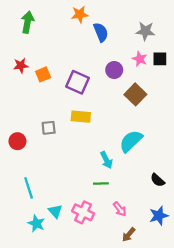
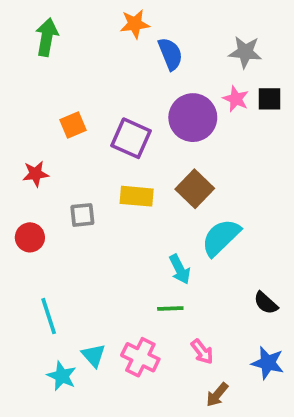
red star: (21, 66) -> (36, 174), moved
purple circle: (114, 70) -> (193, 118), size x1.6
brown square: (135, 94) -> (195, 189), moved
blue star: (159, 216) -> (268, 363), turned 30

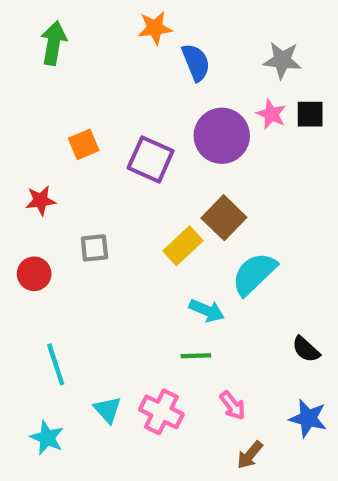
yellow rectangle: (137, 196) -> (183, 246), moved, turned -48
cyan arrow: (180, 269) -> (207, 310), turned -40
cyan star: (62, 376) -> (47, 438), moved

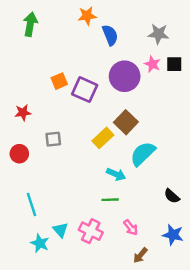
orange square: (84, 144) -> (59, 81), moved
cyan star: (47, 438) -> (40, 243), moved

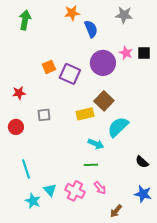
gray star: (158, 34) -> (124, 15), moved
yellow rectangle: (103, 138) -> (85, 114), turned 30
pink arrow: (131, 228) -> (100, 188), moved

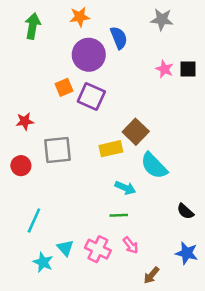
orange star: (72, 13) -> (80, 17), moved
purple circle: (103, 63) -> (89, 55), moved
gray square: (44, 115) -> (57, 150), size x1.6
cyan semicircle: (118, 127) -> (154, 166), turned -90
cyan line: (26, 169) -> (34, 220), turned 42

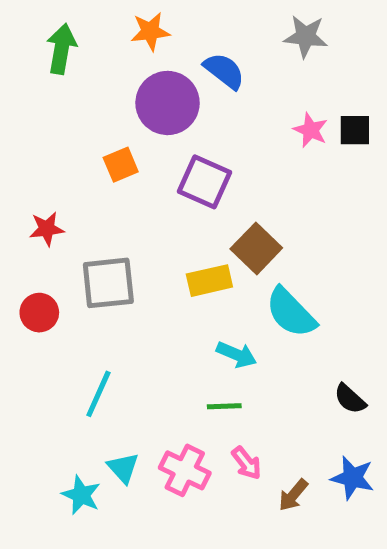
blue semicircle: (119, 38) -> (224, 71), turned -30
purple square: (91, 96) -> (204, 182), moved
cyan line: (34, 220) -> (98, 394), moved
brown arrow: (151, 275) -> (293, 495), moved

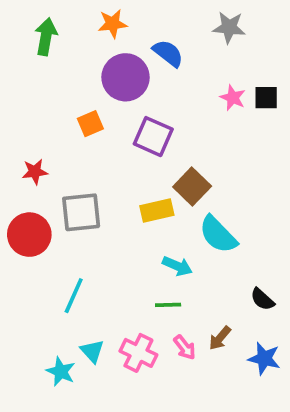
red circle: (39, 313) -> (29, 235), size x1.5
brown arrow: (293, 495) -> (220, 338), moved

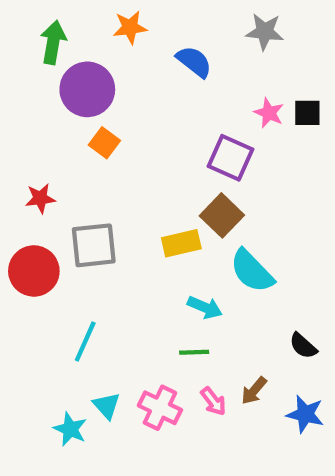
purple circle: (126, 77) -> (87, 89), moved
orange square: (90, 124) -> (104, 143), turned -30
purple square: (153, 137) -> (230, 158), moved

